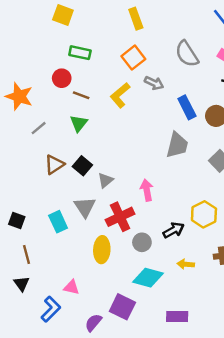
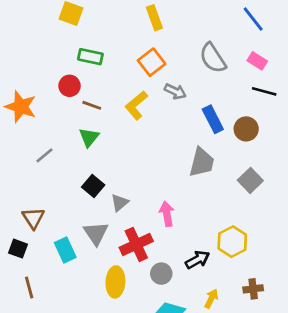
gray line: (39, 128) -> (44, 155), moved
brown triangle: (54, 165) -> (33, 218), moved, turned -30
yellow arrow: (186, 264) -> (211, 299), turned 112

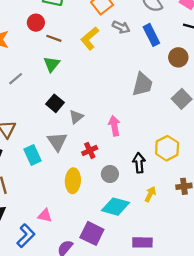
blue rectangle: (213, 119) -> (151, 35), moved
red cross: (136, 244) -> (90, 150), size x0.6
black arrow: (197, 260) -> (139, 163), turned -66

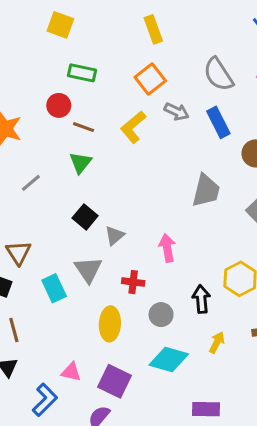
red cross: (90, 150) -> (133, 282), turned 32
purple square: (92, 233) -> (115, 381), moved

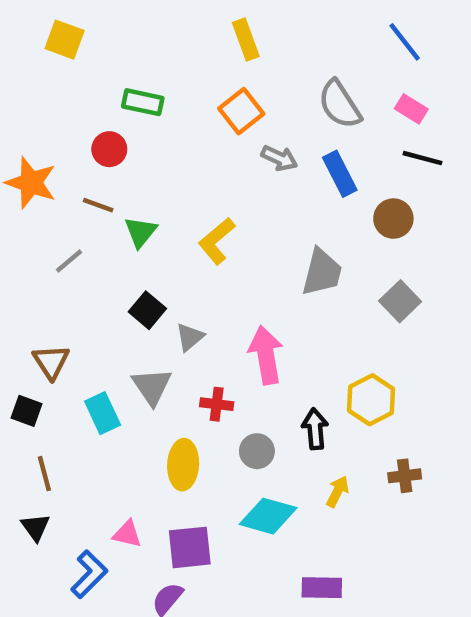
yellow square: (60, 25) -> (65, 40), moved
brown line: (84, 127) -> (98, 205), moved
yellow L-shape: (133, 127) -> (217, 241), moved
pink arrow: (167, 248) -> (266, 355), size x1.4
purple square: (115, 381) -> (190, 547), turned -32

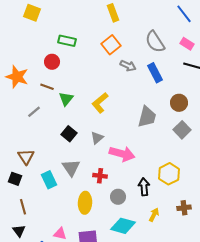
brown circle: (393, 219) -> (179, 103), moved
gray triangle: (190, 337) -> (97, 138), moved
pink arrow: (266, 355) -> (122, 154), turned 115

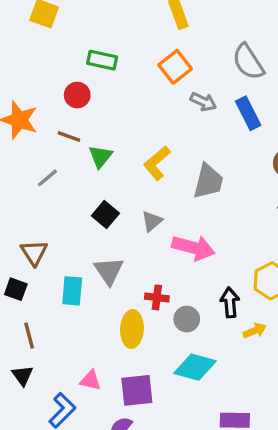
gray trapezoid: (147, 117) -> (208, 181), moved
red cross: (100, 176) -> (157, 297), moved
cyan rectangle: (49, 180) -> (72, 291), turned 30
yellow arrow: (154, 215) -> (255, 331), moved, turned 40

